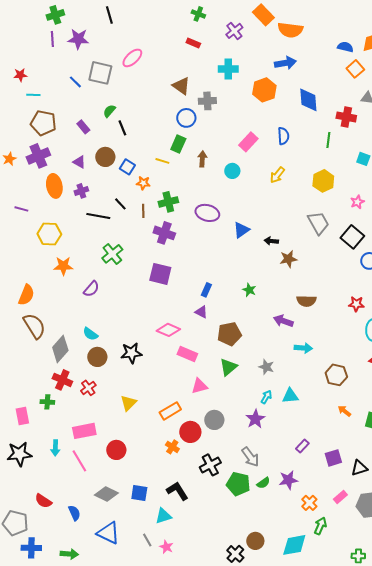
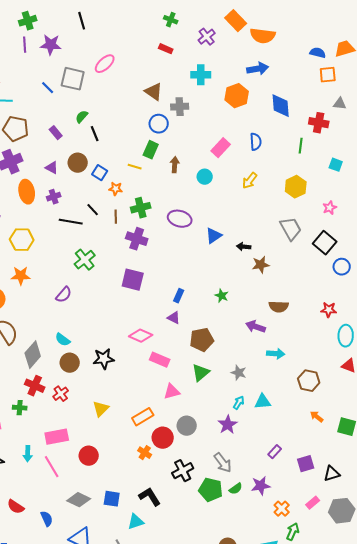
orange square: (355, 69) -> (328, 75), turned 36
orange star: (63, 266) -> (21, 276), moved

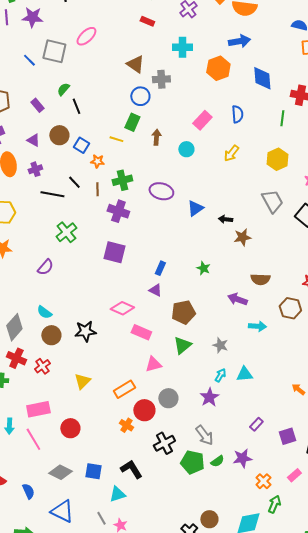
brown hexagon: (309, 381) -> (290, 308), moved

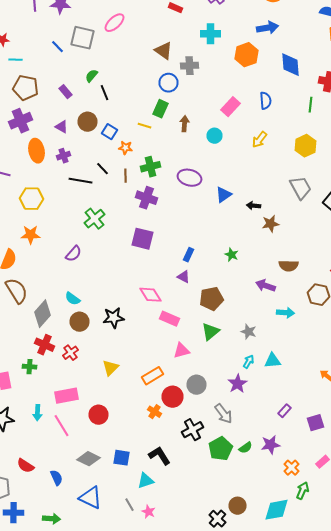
pink diamond: (122, 308) -> (150, 295), turned 35
gray arrow: (204, 435) -> (224, 414), moved
green pentagon: (192, 462) -> (220, 449), turned 30

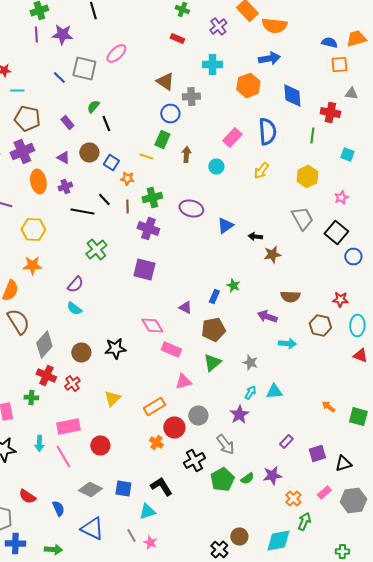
blue semicircle: (266, 101) -> (267, 132), size x1.5
blue rectangle: (188, 255) -> (214, 296), moved
cyan semicircle: (72, 299) -> (74, 308), moved

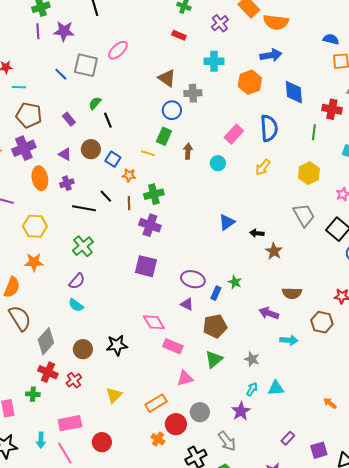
purple ellipse: (191, 208) -> (193, 279), moved
green cross: (96, 250) -> (83, 246), moved
brown star: (272, 254) -> (274, 251), turned -30

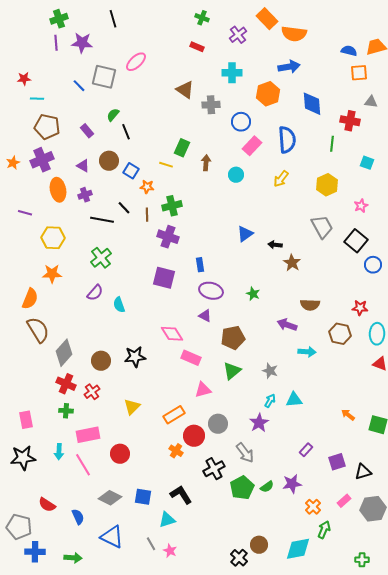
blue circle: (172, 110) -> (241, 122), moved
blue rectangle: (216, 293) -> (200, 265), moved, turned -32
cyan semicircle: (76, 305) -> (119, 305), moved, turned 35
green cross: (33, 394) -> (66, 411), moved

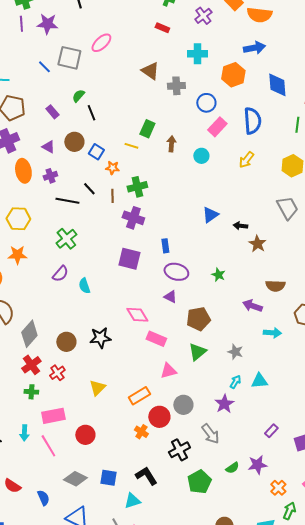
red cross: (66, 384) -> (31, 365), turned 30
green pentagon: (242, 488) -> (199, 482), moved

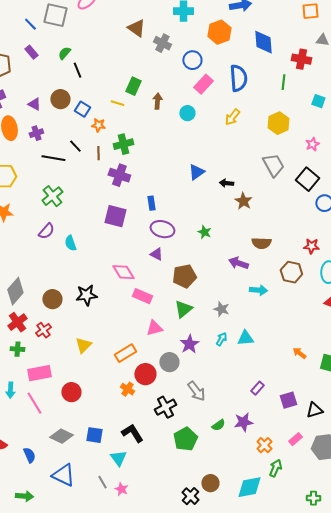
gray cross: (176, 86) -> (162, 43), turned 30
purple rectangle: (52, 112) -> (31, 52), moved
purple star: (224, 404) -> (189, 344), moved
cyan triangle: (132, 501) -> (118, 458), turned -48

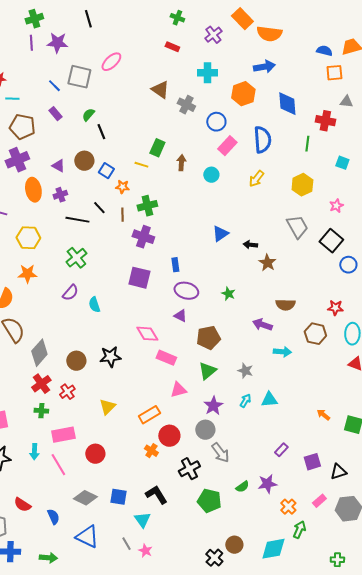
gray circle: (169, 362) -> (205, 430), moved
green pentagon: (185, 439) -> (209, 501), turned -30

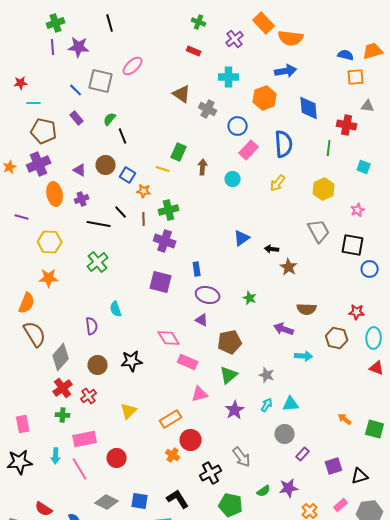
black square: (331, 241) -> (353, 245), turned -30
purple semicircle: (70, 293) -> (92, 326), moved, turned -48
gray circle: (205, 430) -> (285, 434), moved

